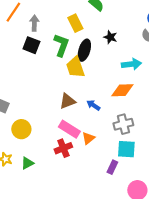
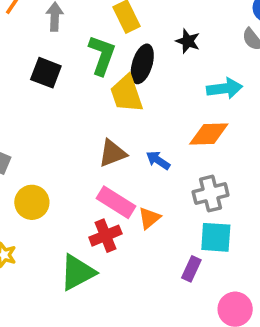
black square: (31, 45) -> (46, 73), moved
green triangle: (27, 163) -> (77, 272), moved, size x1.6

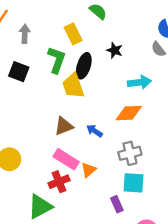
purple rectangle: (191, 269) -> (117, 204), turned -49

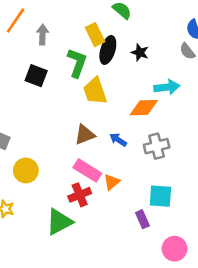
black ellipse: (84, 66) -> (108, 50), moved
orange diamond: (129, 113) -> (144, 108), moved
gray cross: (130, 153) -> (157, 146), moved

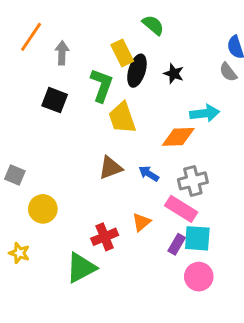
pink rectangle: (87, 170) -> (181, 209), moved
purple rectangle: (142, 219) -> (177, 244), moved, turned 54
pink circle: (175, 249) -> (199, 277), moved

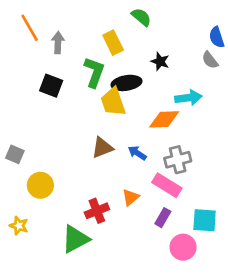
orange line: (31, 37) -> (30, 28), turned -64
black ellipse: (137, 71) -> (127, 83), moved, turned 64
cyan square: (197, 238) -> (205, 220), moved

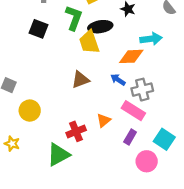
blue arrow: (137, 153) -> (118, 80), moved
cyan square: (205, 220) -> (164, 139), turned 30

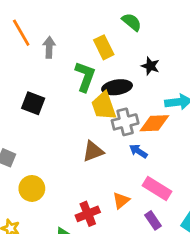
black square: (39, 29) -> (33, 103), moved
gray cross: (142, 90) -> (125, 122), moved
purple rectangle: (130, 137) -> (153, 220), turned -64

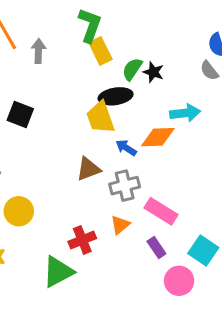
green semicircle: (132, 22) -> (132, 69), moved, turned -96
green L-shape: (85, 77) -> (90, 25), moved
gray cross: (125, 122) -> (125, 186), moved
blue arrow: (138, 151) -> (126, 148), moved

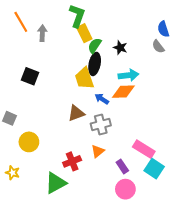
green semicircle: (132, 69) -> (95, 46), moved
black ellipse: (116, 96) -> (95, 64), turned -70
cyan arrow: (185, 113) -> (128, 75), moved
pink rectangle: (161, 211) -> (144, 149), moved
pink circle: (179, 281) -> (125, 189), moved

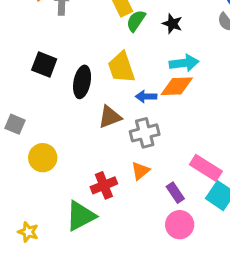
black ellipse: (95, 64) -> (82, 82), moved
blue arrow: (102, 99) -> (146, 96), turned -32
yellow star: (13, 173) -> (28, 232), moved

